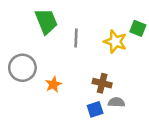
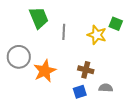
orange star: (53, 84) -> (45, 71), size x1.6
gray semicircle: (116, 102) -> (106, 88), moved

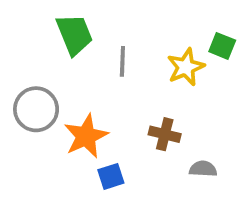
yellow star: (97, 35) -> (186, 67), turned 30
blue square: (80, 92) -> (111, 176), moved

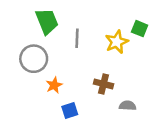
gray circle: (36, 109) -> (34, 59), moved
orange star: (86, 136) -> (54, 85), size x0.6

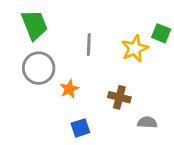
green trapezoid: (47, 21) -> (34, 25), moved
orange star: (54, 85) -> (69, 89), moved

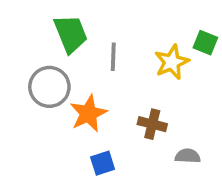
green trapezoid: (34, 25) -> (71, 34), moved
orange star: (69, 89) -> (88, 113), size x1.5

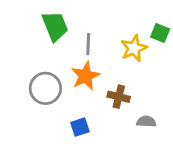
gray circle: (49, 87) -> (45, 88), moved
orange star: (88, 113) -> (85, 76), moved

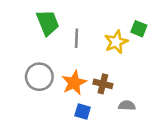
orange star: (85, 76) -> (74, 83), moved
blue square: (80, 127) -> (83, 111), moved, turned 35

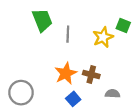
gray circle: (39, 77) -> (21, 93), moved
blue square: (83, 111) -> (73, 99), turned 32

